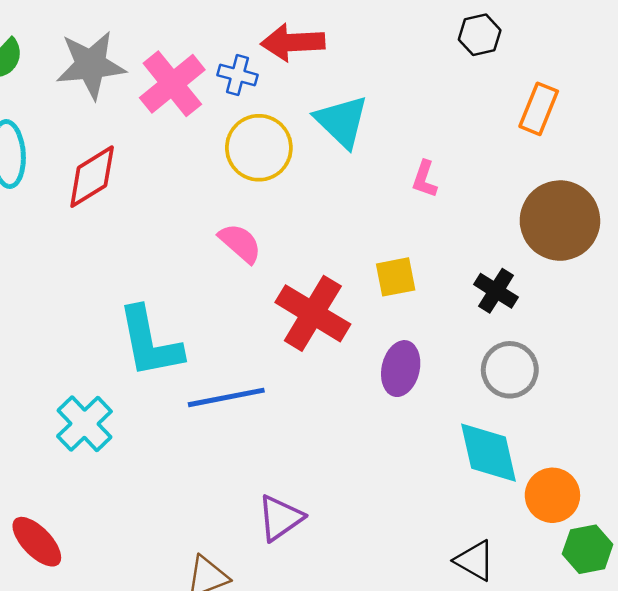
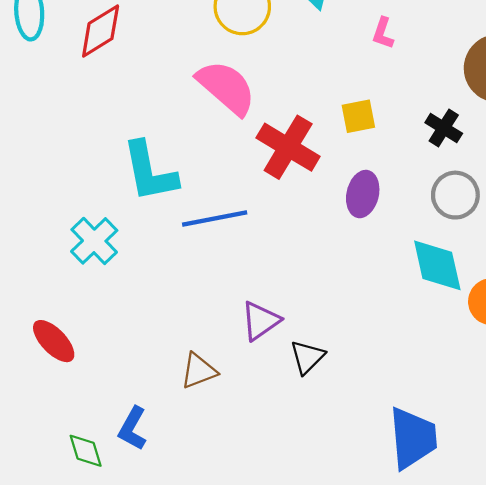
pink semicircle: (240, 243) -> (226, 87), size x1.6
black triangle: (475, 561) -> (307, 357), moved, turned 45

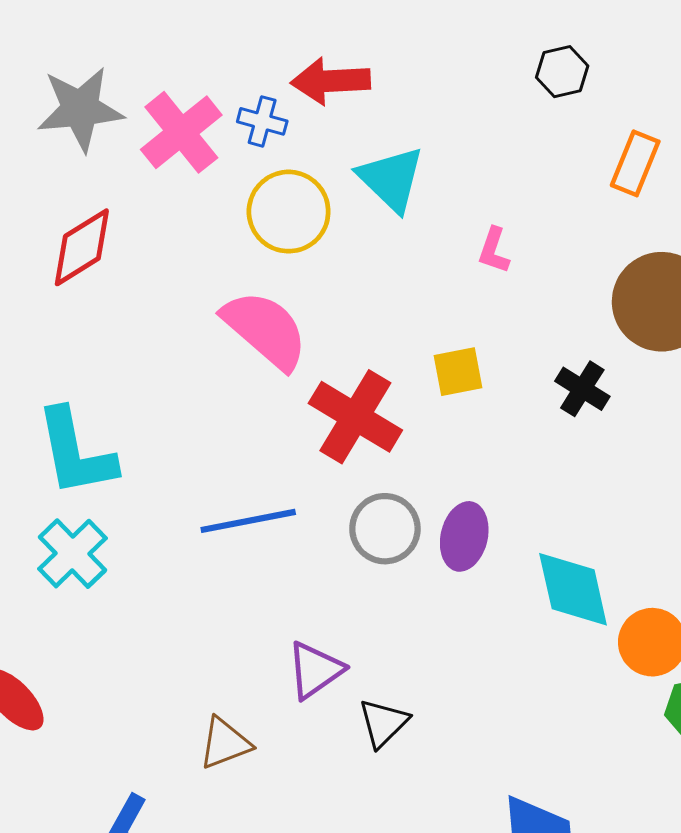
cyan L-shape: (150, 172) -> (76, 452), moved
purple ellipse: (363, 194) -> (464, 536), moved
gray circle: (455, 195) -> (385, 529), moved

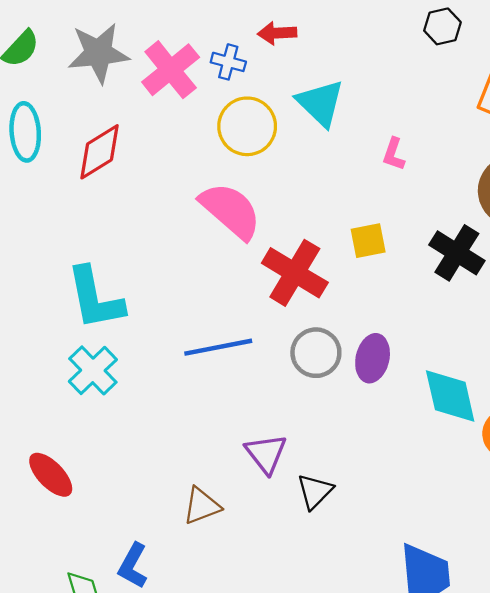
red arrow: (331, 81) -> (277, 33), size x0.7
black cross: (582, 389) -> (457, 253), size x1.4
purple triangle: (315, 670) -> (266, 454), turned -33

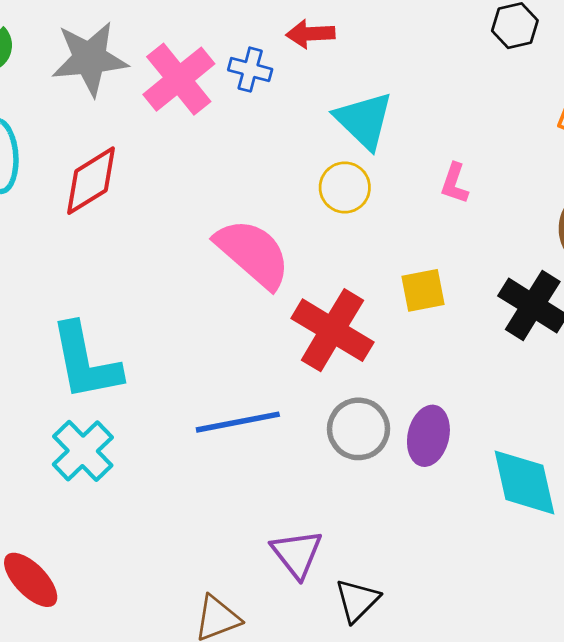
yellow circle: (247, 126) -> (345, 187), moved, size x0.7

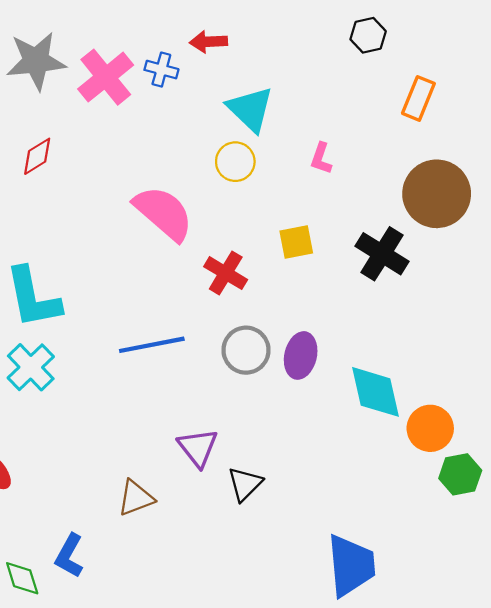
red diamond: (91, 181) -> (37, 156), size x0.7
red cross: (332, 330) -> (226, 273), size x0.7

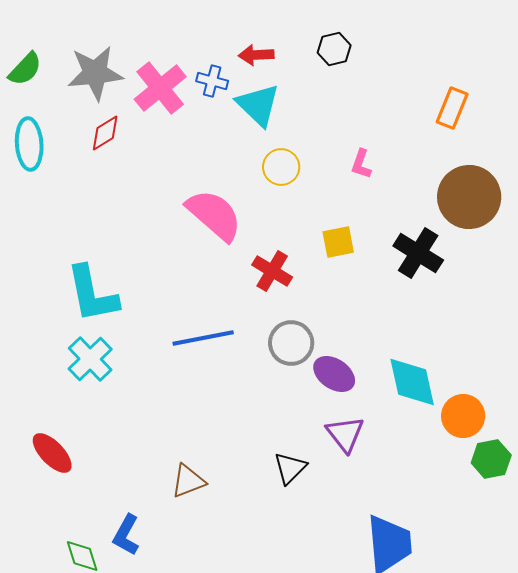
black hexagon: (368, 35) -> (334, 49), moved
cyan triangle: (250, 109) -> (258, 105), moved
red diamond: (37, 156) -> (105, 133), moved
purple ellipse: (301, 355) -> (334, 374), moved, turned -69
purple triangle: (198, 448) -> (345, 434), moved

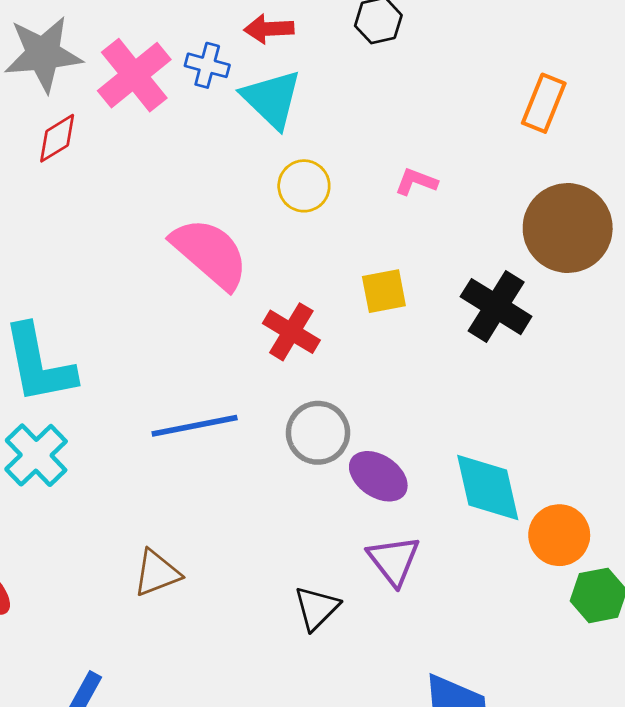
pink L-shape: (361, 164) -> (416, 182), turned 92
brown triangle: (188, 481) -> (157, 573), moved

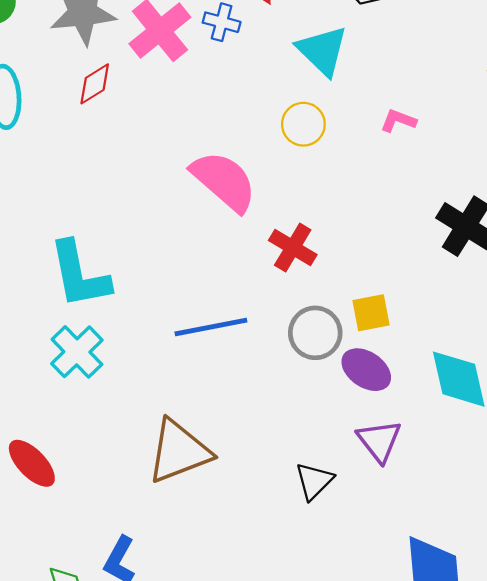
cyan triangle: (272, 99) -> (322, 51), moved
yellow square: (384, 291) -> (371, 313), moved
brown triangle: (157, 573) -> (179, 451), size x1.6

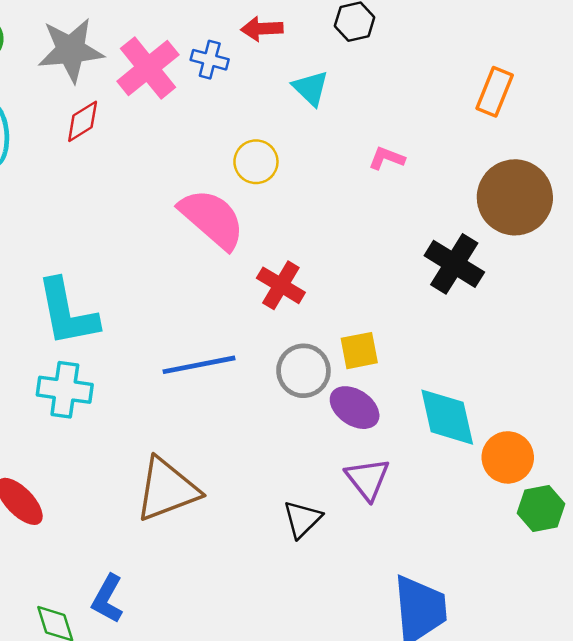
cyan triangle: (322, 51) -> (311, 88), size x0.7
yellow circle: (303, 124) -> (256, 162), moved
cyan cross: (77, 352) -> (65, 390), turned -38

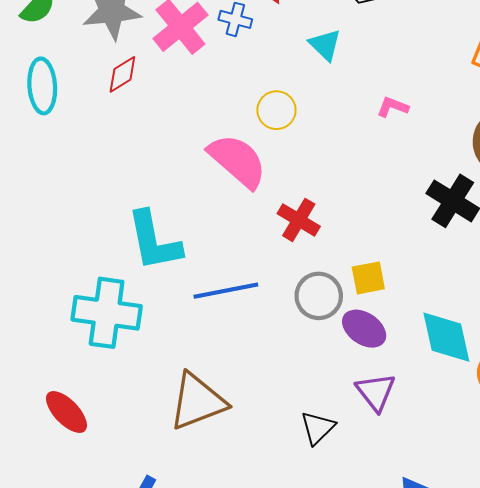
cyan L-shape: (67, 313) -> (154, 241), moved
cyan cross: (65, 390) -> (107, 313), size x1.4

